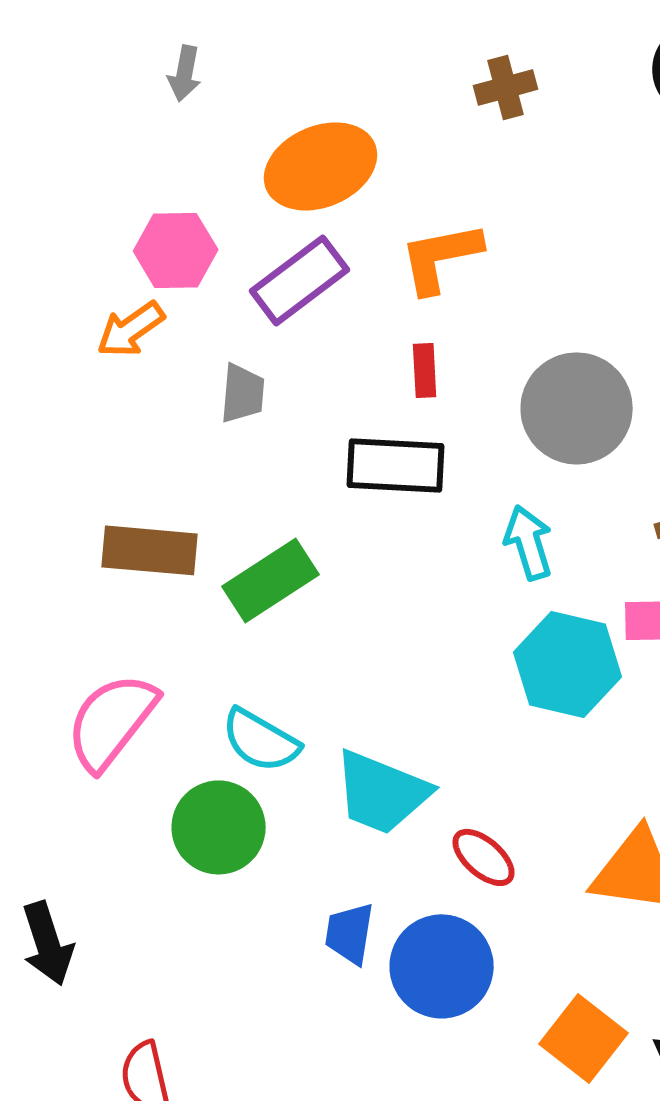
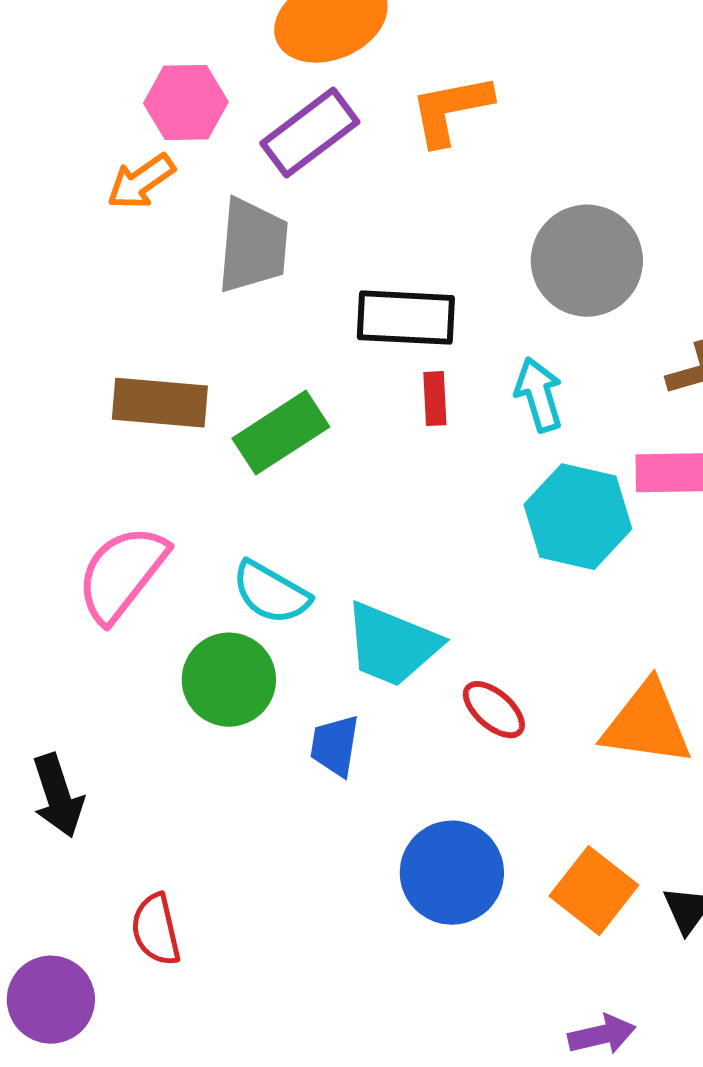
red rectangle: (425, 370) -> (435, 399), moved
gray trapezoid: (243, 393) -> (253, 246), size x1.6
blue trapezoid: (350, 933) -> (335, 746), moved
blue circle: (442, 966) -> (452, 873), moved

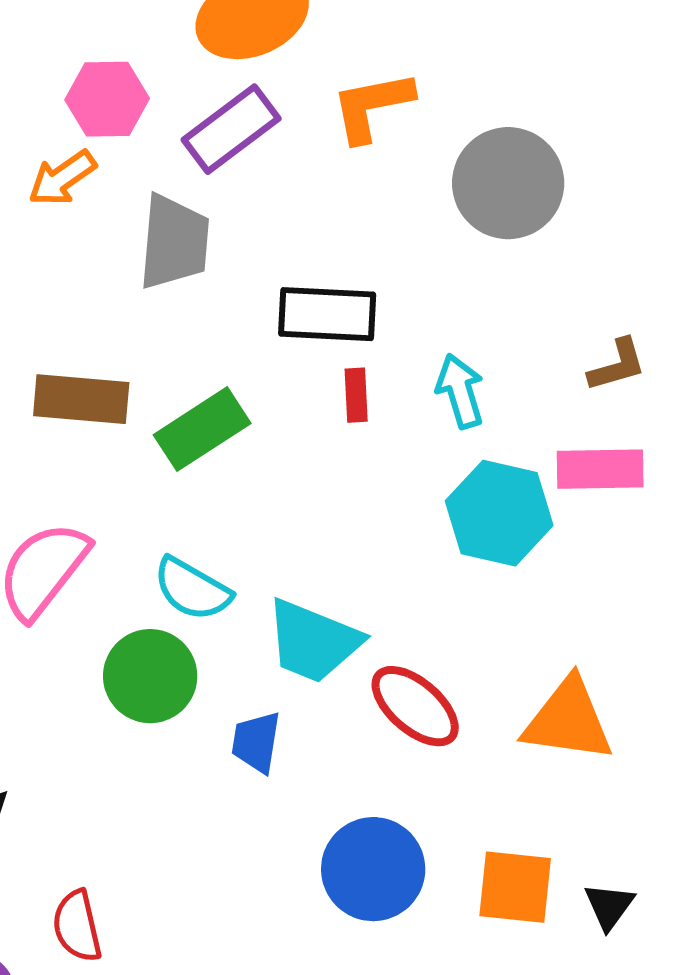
gray circle: (587, 261) -> (508, 183), moved
red ellipse: (494, 710) -> (415, 706), size x1.4
orange square: (594, 891) -> (515, 887), turned -32

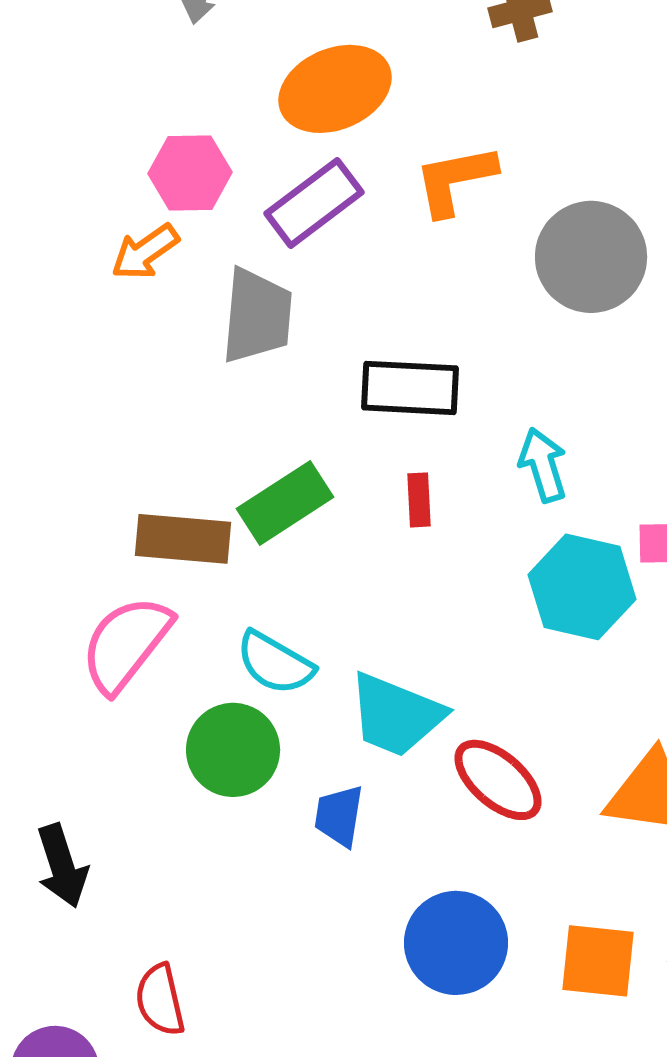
red rectangle: (356, 395) -> (419, 500), moved
brown rectangle: (81, 399) -> (183, 539), moved

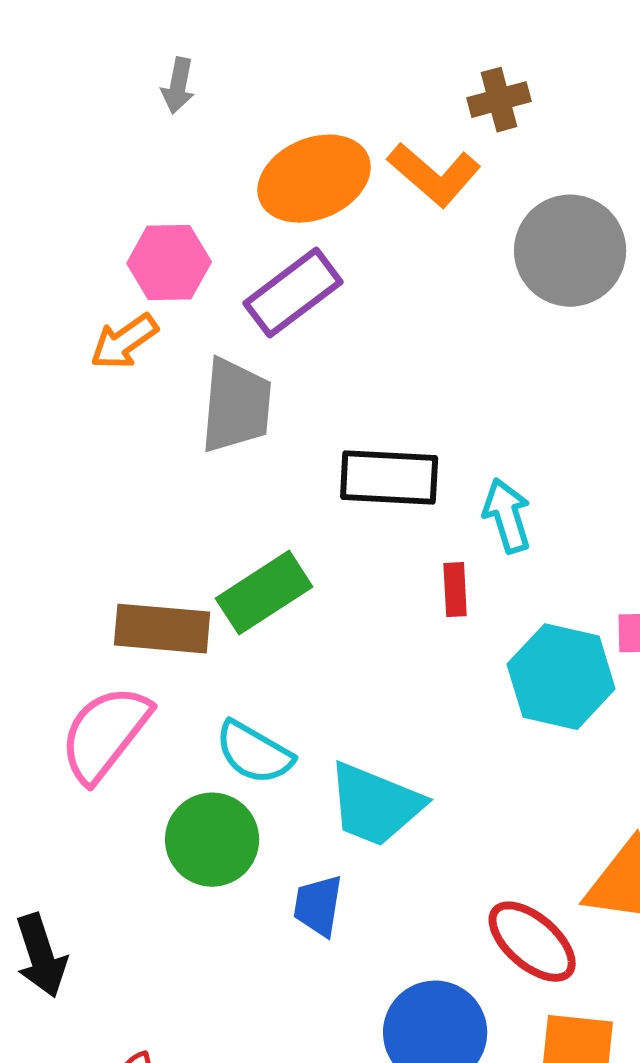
orange L-shape: (455, 180) -> (434, 175), moved, turned -128
gray circle: (591, 257) -> (570, 251), moved
cyan arrow: (543, 465) -> (507, 516), moved
red rectangle: (419, 500) -> (455, 590), moved
red ellipse: (498, 780) -> (532, 942), moved

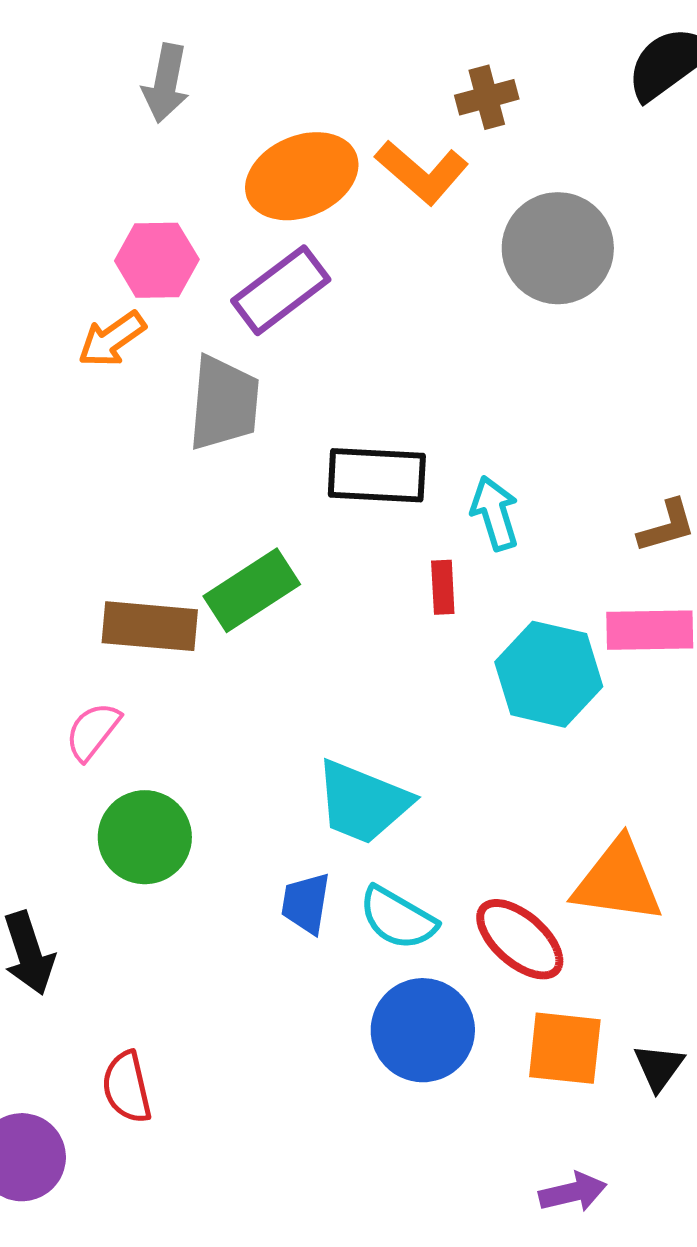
gray arrow: (178, 86) -> (166, 83), size x1.4
pink semicircle: (105, 734) -> (93, 731), size x0.6
cyan semicircle: (254, 753) -> (398, 918), moved
green circle: (212, 840) -> (145, 837), moved

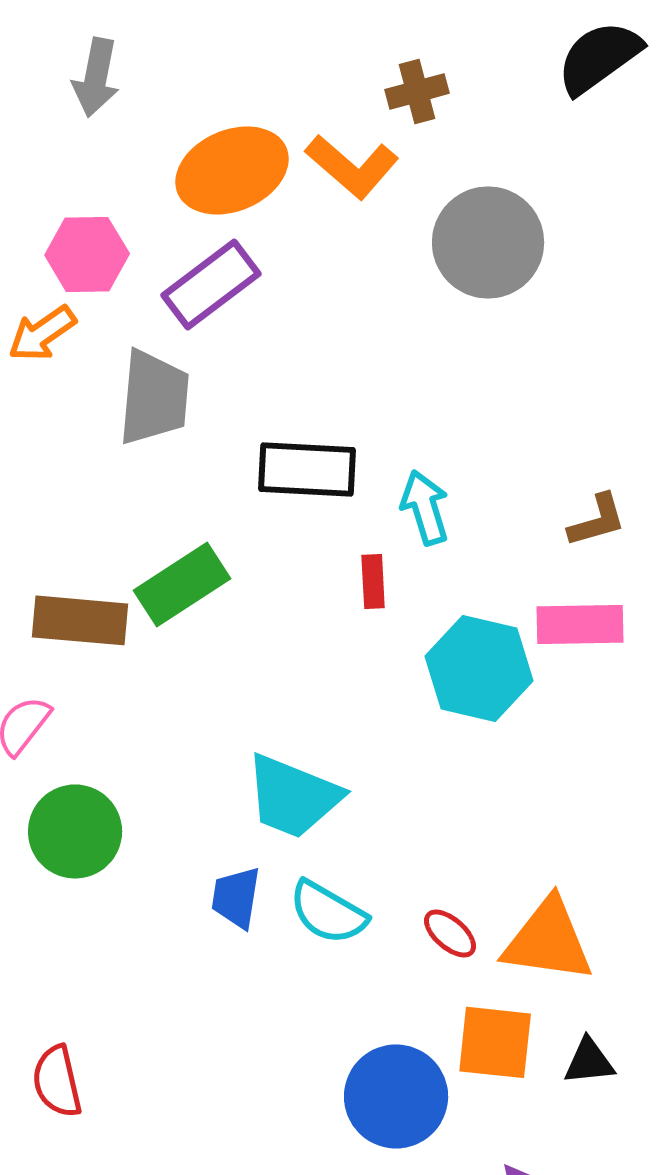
orange triangle: (618, 881) -> (548, 940), moved
red ellipse: (520, 939) -> (450, 933), size x0.6
blue circle: (423, 1030) -> (396, 1096), moved
black triangle: (659, 1067) -> (589, 1061), turned 48

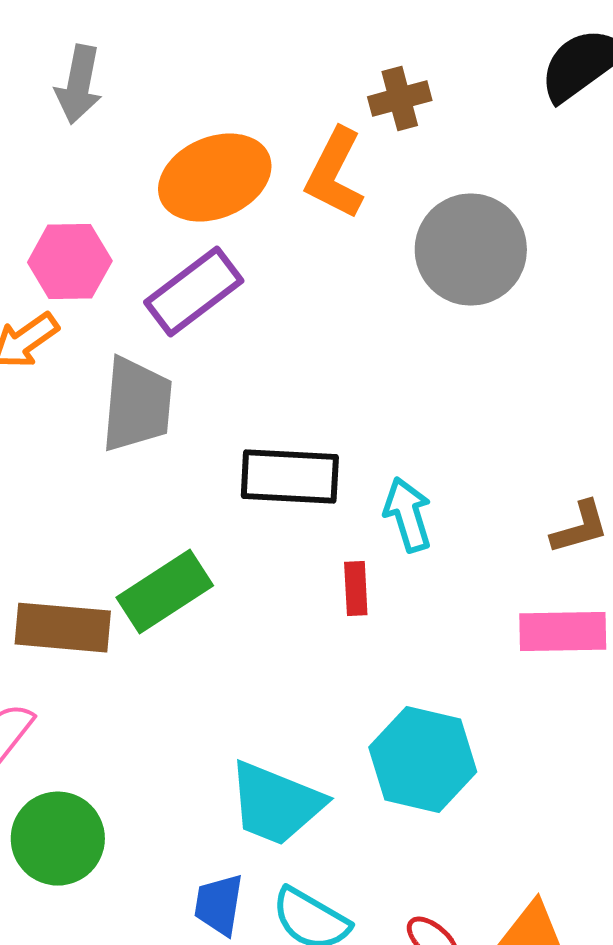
orange L-shape: (352, 166) -> (335, 174), turned 76
cyan hexagon: (479, 668) -> (423, 760), moved

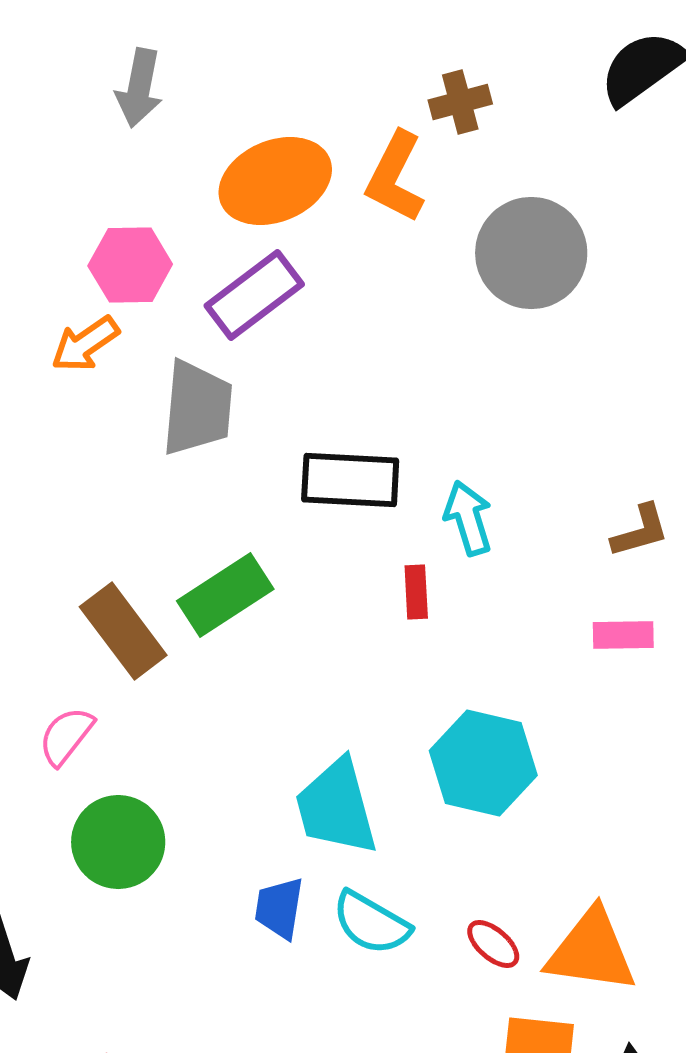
brown rectangle: (63, 628) -> (123, 631), turned 48
pink rectangle: (563, 632) -> (623, 635), size x0.7
cyan trapezoid: (276, 804) -> (336, 807), turned 53

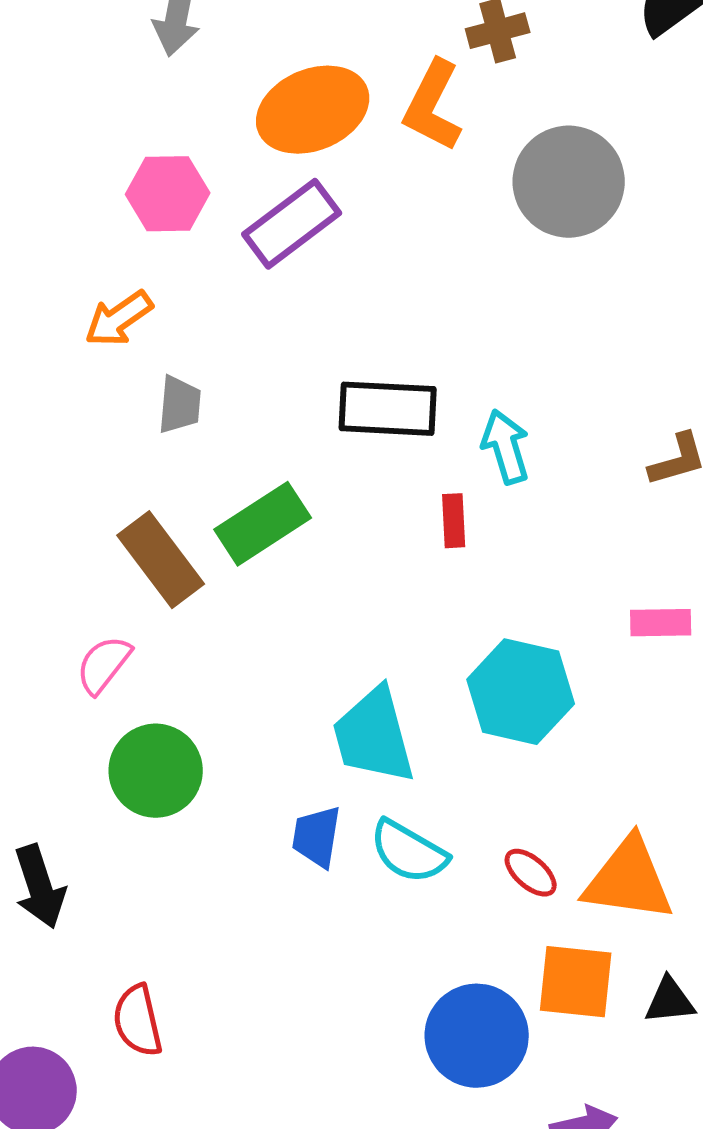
orange arrow: (85, 344) -> (119, 319), moved
gray trapezoid: (197, 408) -> (180, 405), moved, size x0.6
pink rectangle: (623, 635) -> (661, 623), moved

